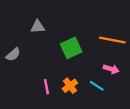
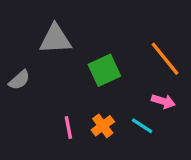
gray triangle: (38, 27) -> (55, 39), size x1.5
orange line: (112, 40) -> (165, 59), turned 40

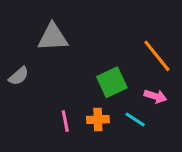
green square: (104, 70) -> (112, 82), moved
orange cross: (103, 126) -> (98, 120), turned 35

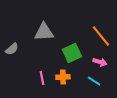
gray triangle: (53, 37) -> (44, 32), moved
cyan line: (135, 120) -> (94, 81), moved

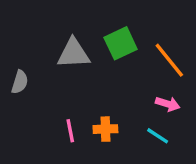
gray semicircle: (12, 49) -> (20, 82), turned -32
green square: (72, 53) -> (121, 43), moved

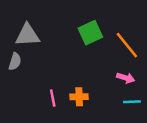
gray triangle: (74, 53) -> (28, 35), moved
cyan line: (158, 136) -> (132, 102), moved, turned -36

